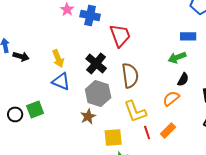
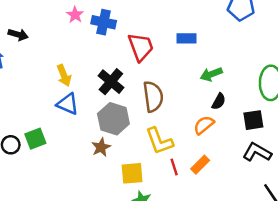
blue rectangle: (188, 36) -> (187, 38), moved
black arrow: (21, 56) -> (18, 35), moved

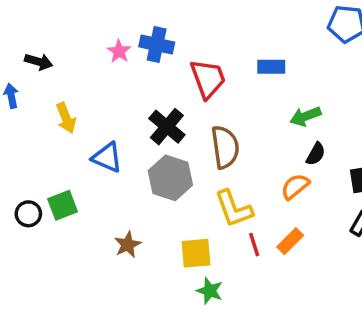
pink star: (75, 15) -> (119, 51), moved
yellow arrow: (64, 75) -> (66, 118), moved
brown star: (101, 147) -> (128, 245), moved

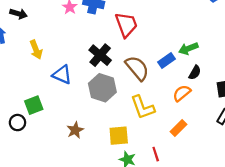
blue rectangle: (271, 67) -> (167, 61), moved, turned -35
brown semicircle: (225, 147) -> (137, 68), turned -32
black circle: (28, 214) -> (17, 123), moved
red line: (254, 245) -> (156, 154), moved

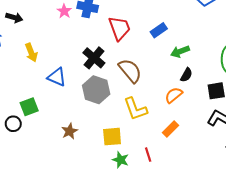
blue rectangle: (167, 61) -> (159, 30), moved

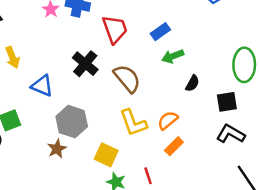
green arrow: (180, 52) -> (173, 56), moved
gray hexagon: (96, 90) -> (72, 122), moved
orange semicircle: (174, 95) -> (168, 120), moved
yellow square: (112, 137) -> (106, 155), turned 30

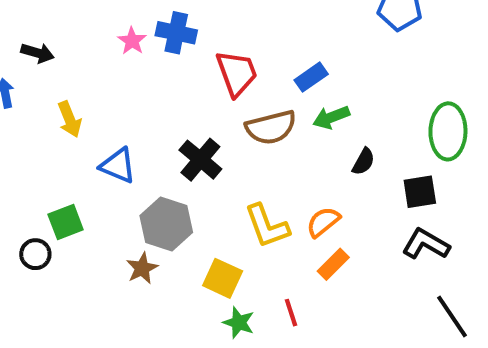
black cross: (85, 64) -> (200, 160), moved
brown semicircle: (127, 78) -> (271, 127), moved, turned 116

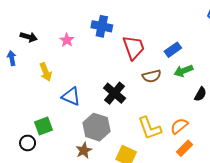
pink star: (132, 41) -> (67, 40), moved
brown semicircle: (271, 127) -> (152, 76), size x0.7

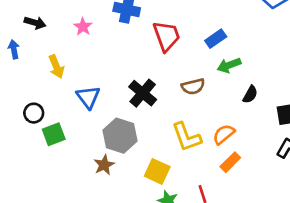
brown semicircle: (152, 76) -> (193, 86), moved
blue triangle: (71, 96) -> (88, 97), turned 30
black circle: (28, 143) -> (34, 113), moved

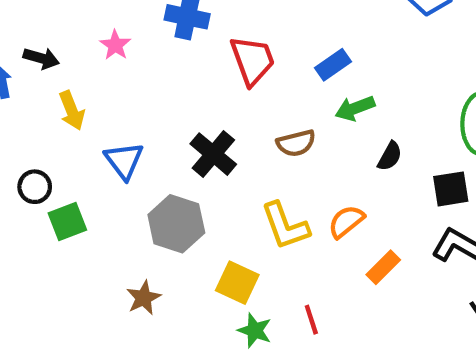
black arrow: (35, 23) -> (41, 58), moved
orange rectangle: (230, 162) -> (383, 267), moved
brown star: (104, 165) -> (144, 298), moved

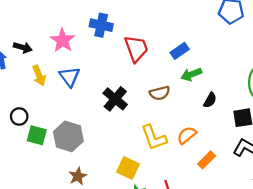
pink star: (115, 45) -> (63, 40), size x1.5
blue triangle: (124, 161) -> (70, 77), moved
green square: (67, 222) -> (37, 135), turned 36
gray hexagon: (176, 224) -> (68, 136), moved

